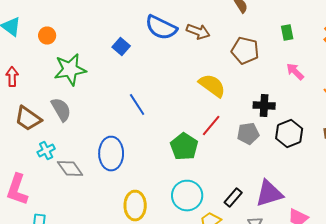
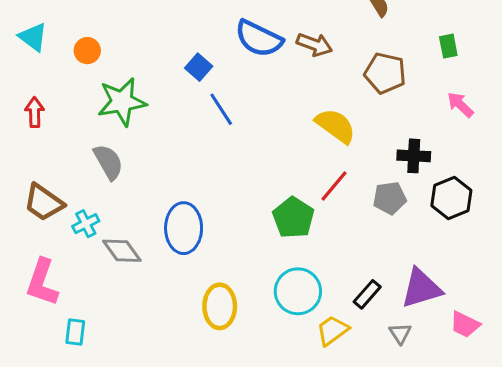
blue line: (137, 104) -> (221, 109), moved
brown trapezoid: (28, 118) -> (44, 203), moved

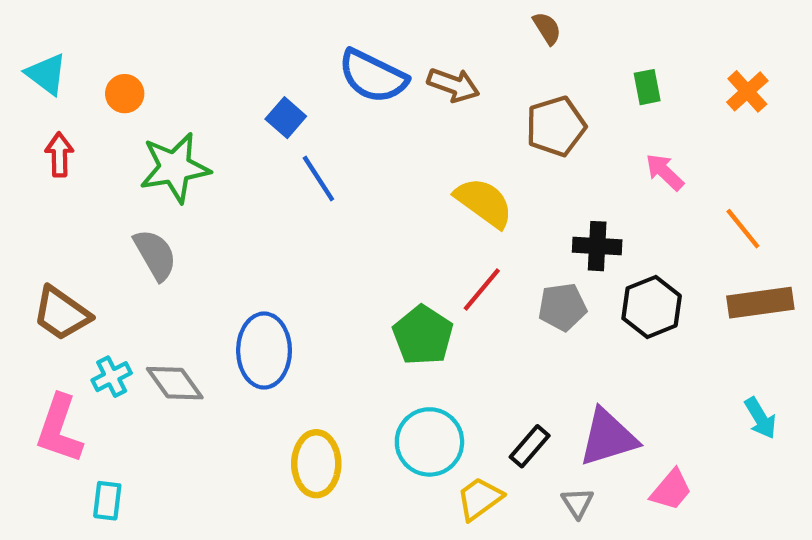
brown pentagon: (385, 73) -> (556, 126), turned -30
red arrow: (35, 112) -> (59, 155), moved
cyan cross: (86, 224) -> (112, 377), moved
pink trapezoid: (465, 324) -> (671, 490), turned -76

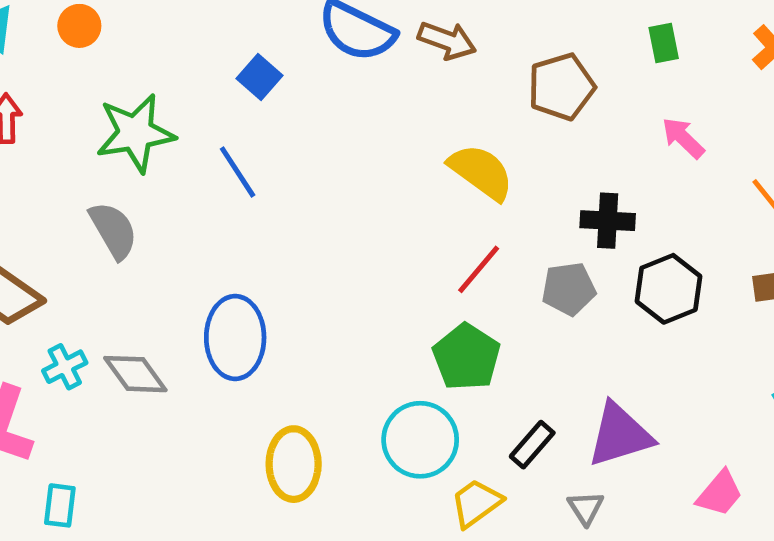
orange circle: (125, 94) -> (79, 26), moved
blue line: (318, 179) -> (238, 172), moved
green pentagon: (423, 335) -> (466, 357), moved
pink trapezoid: (671, 490) -> (720, 493), moved

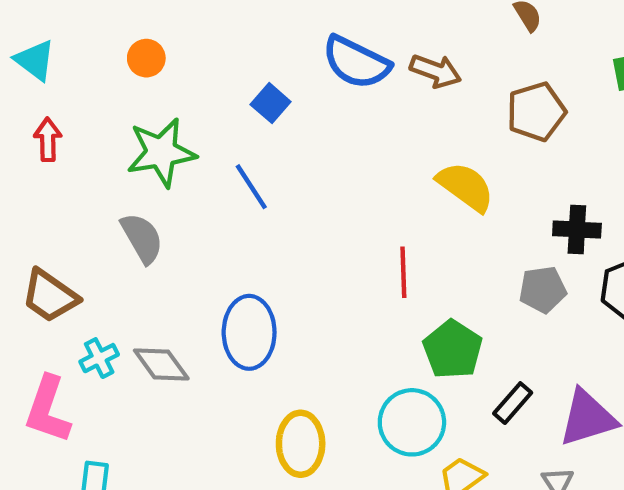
orange circle: (79, 26) -> (146, 58), moved
red line: (479, 269) -> (403, 272), moved, turned -42
black rectangle: (532, 445) -> (513, 403), moved

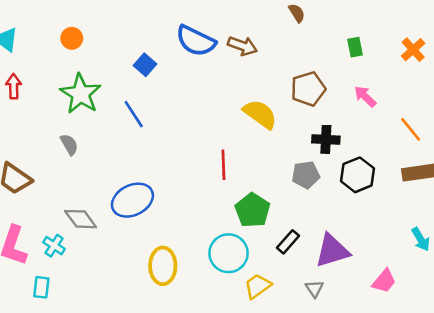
brown pentagon: (536, 112) -> (308, 89), moved
green star: (161, 152) -> (81, 94), turned -30
gray semicircle: (142, 238) -> (69, 144), size x0.7
blue ellipse: (249, 332) -> (132, 200), turned 63
cyan cross: (99, 358) -> (54, 246), moved, turned -30

